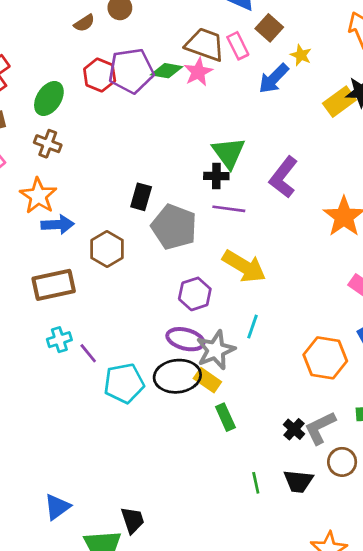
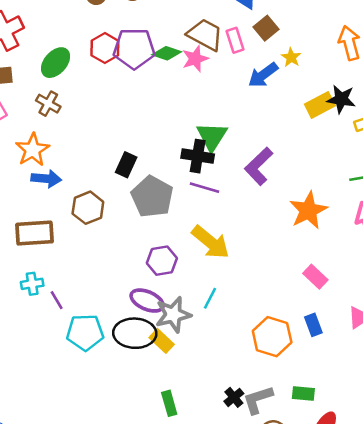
black cross: (216, 176) -> (198, 156), size x1.4
green rectangle: (225, 417) -> (169, 403), moved

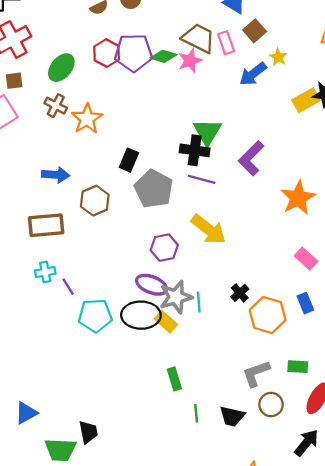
orange star: (33, 150) -> (87, 119), moved
cyan line: (210, 298) -> (199, 302), moved, turned -30
black cross: (234, 397) -> (240, 293), moved

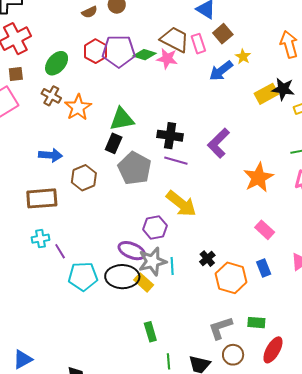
pink star: (190, 61) -> (167, 59), turned 30
green triangle: (207, 132) -> (122, 119), moved, turned 48
purple hexagon: (164, 248) -> (155, 227), moved

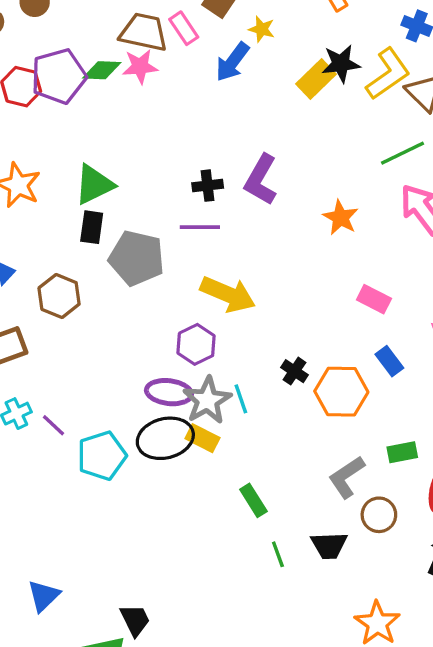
black cross: (170, 136) -> (208, 186), moved, size x0.7
orange star: (258, 178) -> (341, 218), size x0.7
green rectangle: (150, 332) -> (253, 500), moved
blue triangle: (23, 359) -> (44, 596), moved

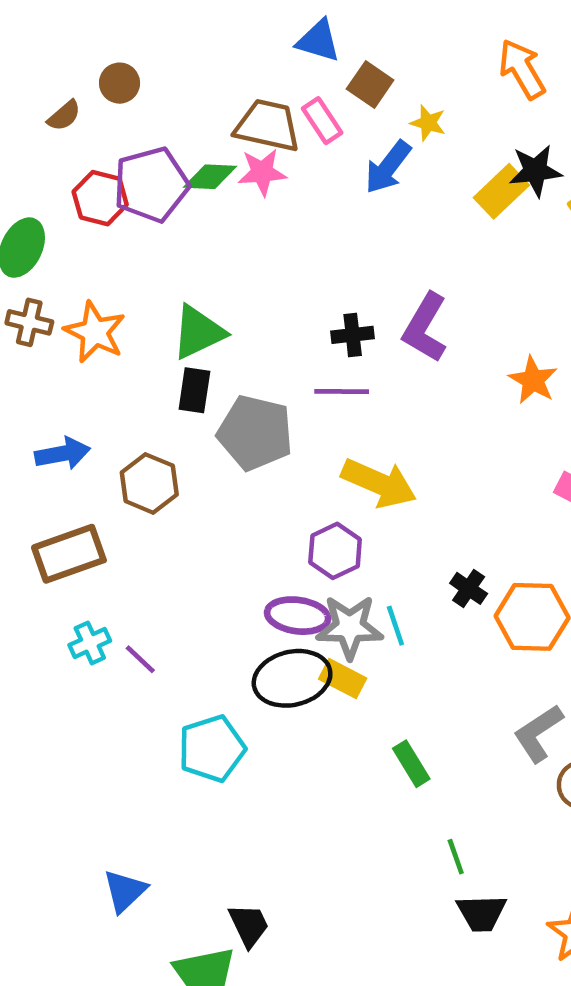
gray star: (207, 400) -> (350, 627), turned 30
cyan pentagon: (102, 456) -> (212, 749), moved
black trapezoid: (329, 545) -> (481, 913), moved
green line: (278, 554) -> (456, 857), moved

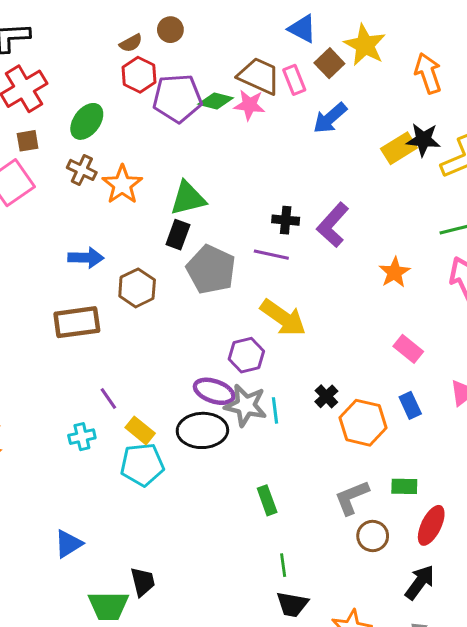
yellow star: (428, 123) -> (365, 45), moved, size x1.8
red hexagon: (100, 198) -> (139, 75), moved
cyan cross: (90, 643) -> (82, 437), moved
yellow rectangle: (343, 679) -> (140, 430), moved

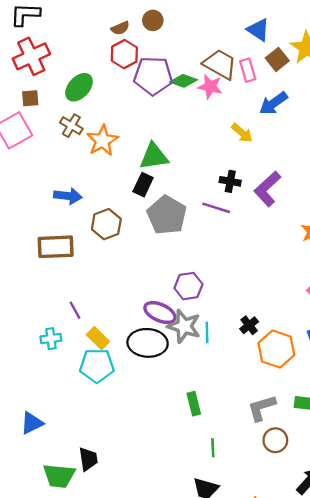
yellow arrow: (283, 318) -> (242, 133), moved, size x0.6
green line: (283, 565) -> (213, 448), moved

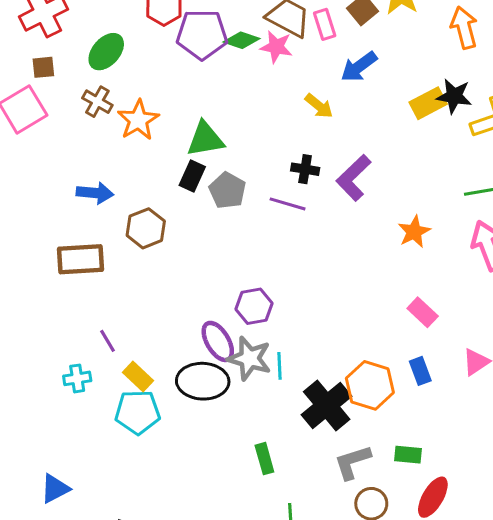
gray pentagon: (167, 215) -> (227, 190), moved, size x0.7
purple ellipse: (160, 313) -> (218, 341), turned 36
black cross: (249, 325) -> (327, 405), moved, size x2.0

